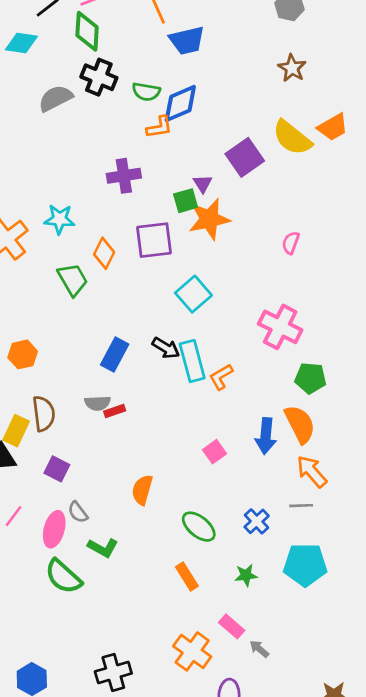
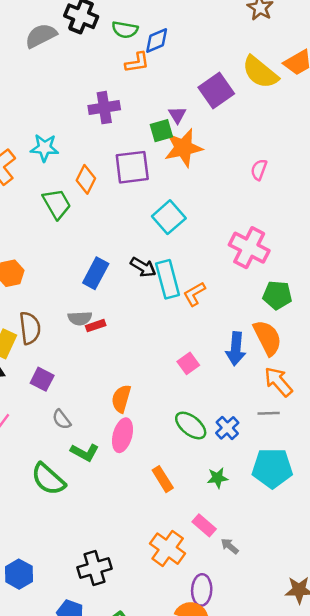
blue diamond: (180, 104) -> (157, 41), size x0.7
green ellipse: (199, 527) -> (191, 425), moved
pink ellipse: (54, 529) -> (122, 435), moved

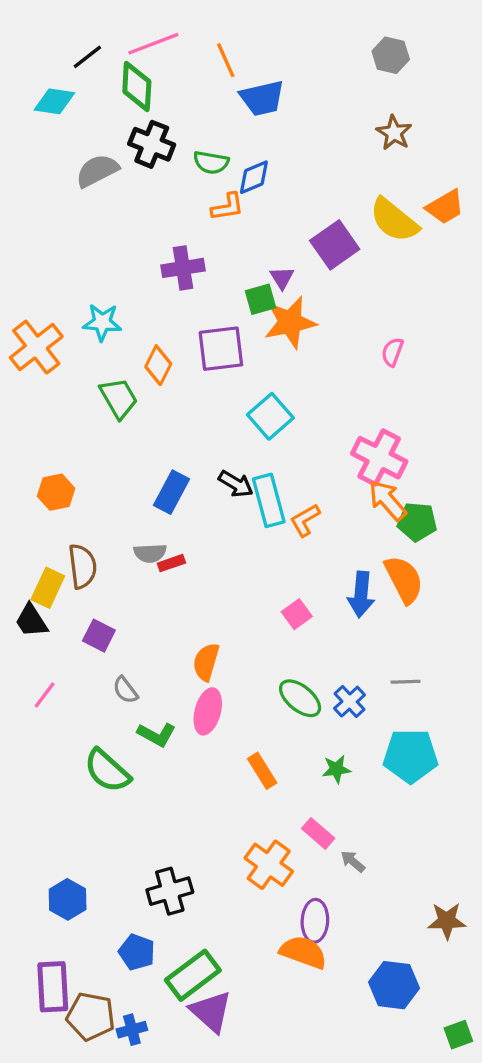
orange arrow: (278, 382) -> (387, 500), moved

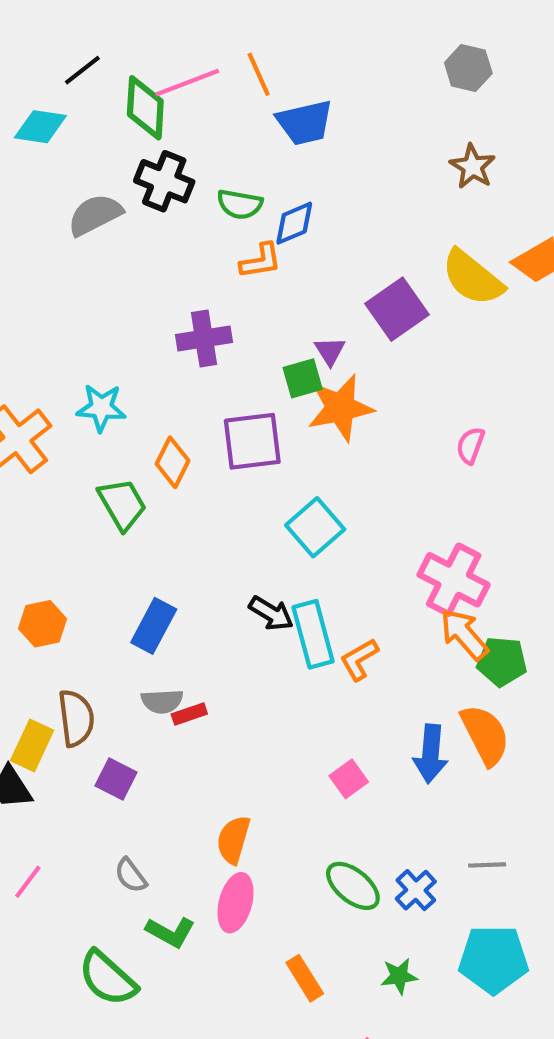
pink line: (153, 44) -> (187, 83), moved
blue rectangle: (171, 492) -> (154, 626), moved
purple square: (99, 636) -> (116, 779), moved

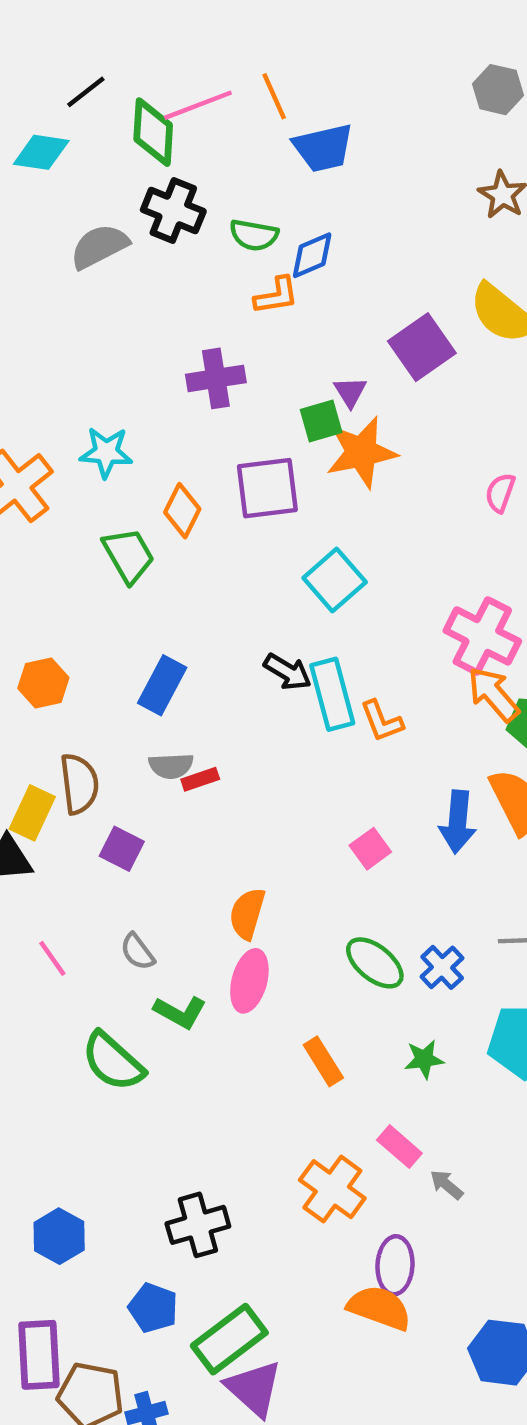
orange L-shape: (359, 659) -> (382, 721), turned -81
pink line: (28, 882) -> (52, 958), moved, turned -72

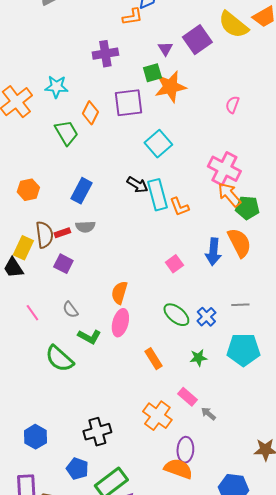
purple triangle: (350, 392) -> (165, 49), moved
red rectangle: (200, 779) -> (62, 233), moved

